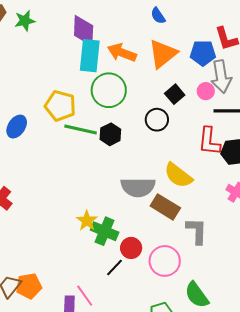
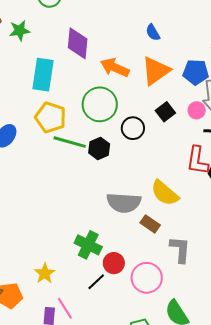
cyan rectangle: (90, 56) -> (43, 75), moved
black circle: (157, 120) -> (133, 128), moved
brown rectangle: (165, 207) -> (150, 224), size x0.7
yellow star: (87, 221) -> (45, 273), moved

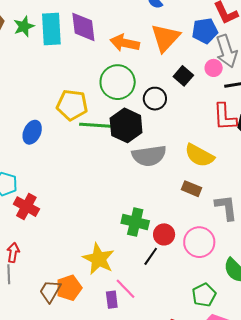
cyan rectangle: (43, 75) -> (51, 29), moved
black hexagon: (99, 148) -> (126, 125), size x1.5
gray semicircle: (124, 203) -> (149, 156), moved
yellow star: (45, 273) -> (99, 259), size x1.5

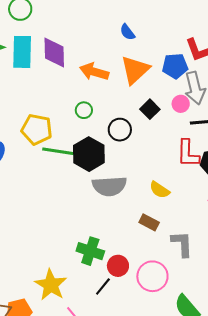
green circle: (118, 82) -> (84, 110), size x0.5
yellow semicircle: (199, 155) -> (160, 190), size x0.7

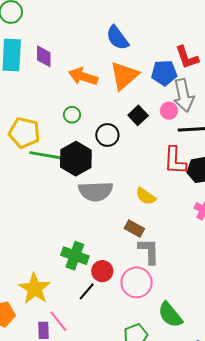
blue semicircle: (127, 32) -> (117, 38), size x1.5
purple diamond: (54, 52) -> (44, 56), size x0.7
gray L-shape: (182, 244) -> (149, 251), moved

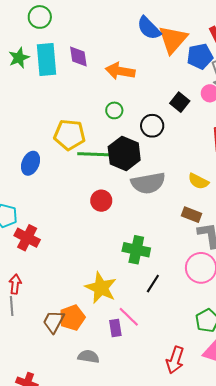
orange triangle: (124, 76) -> (173, 39), moved
red circle: (102, 271) -> (101, 201), moved

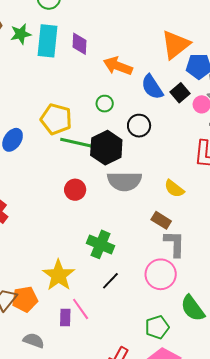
blue semicircle: (149, 28) -> (152, 87), moved
black square: (180, 102) -> (180, 93), moved

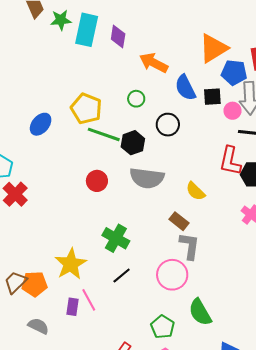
black square: (180, 93) -> (212, 97), turned 30
black hexagon: (106, 148) -> (133, 143), size x0.7
green pentagon: (157, 327) -> (163, 327), turned -30

